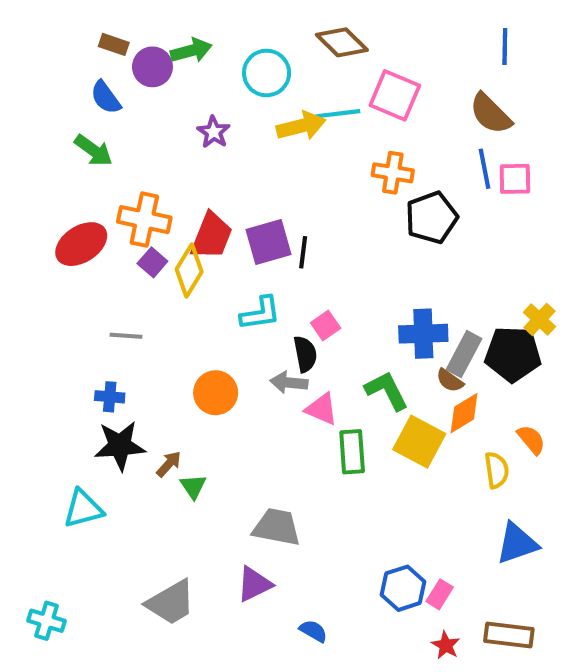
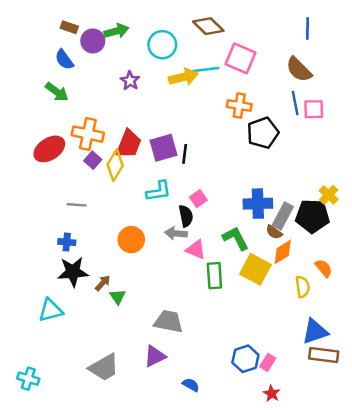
brown rectangle: (509, 635) -> (324, 355), moved

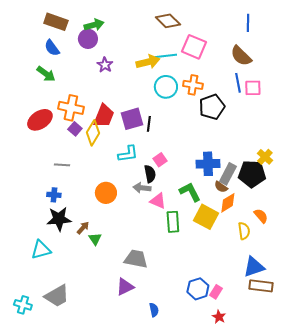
brown rectangle: (69, 27) -> (56, 22), size x1.6
purple circle: (93, 41) -> (88, 39), moved
cyan circle: (162, 45) -> (166, 87), moved
gray trapezoid: (104, 367) -> (57, 296), moved
blue semicircle: (191, 385) -> (154, 310), turned 48

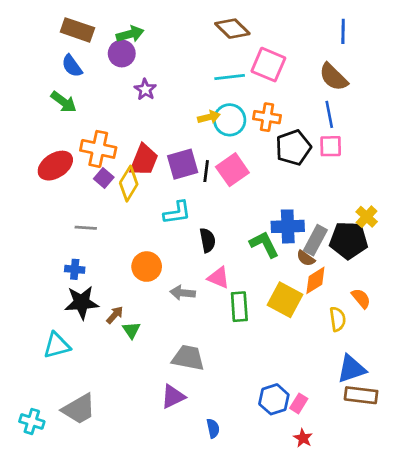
yellow arrow: (148, 62) -> (209, 117), moved, size x0.7
pink square: (253, 88) -> (331, 146), moved
pink square: (160, 160) -> (232, 170), moved, size x1.6
gray arrow: (142, 188) -> (183, 293), moved
green L-shape: (190, 192) -> (264, 244), moved

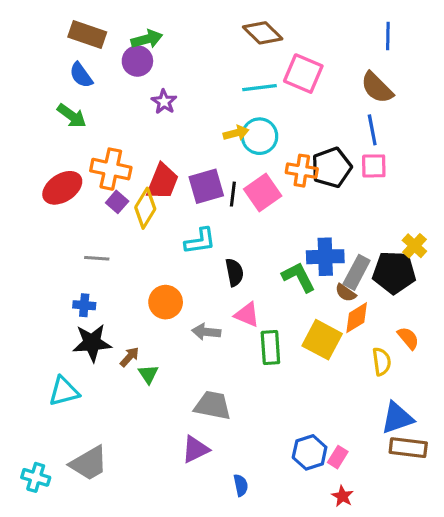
orange cross: (267, 117) -> (302, 171), moved

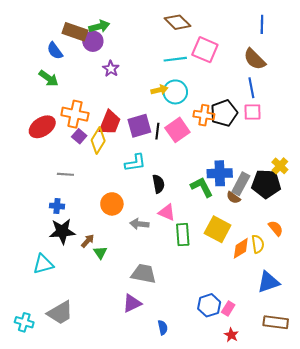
brown rectangle: (87, 34) -> (75, 32), moved
orange diamond: (357, 318) -> (241, 248), moved
brown rectangle: (408, 448) -> (276, 322), moved

